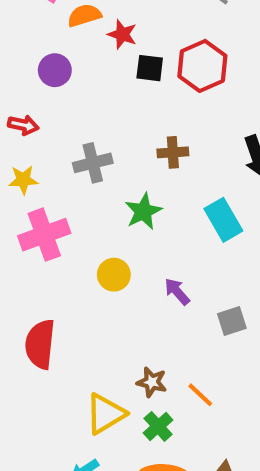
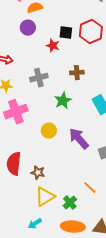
red star: (122, 34) -> (53, 46), moved
purple circle: (55, 70) -> (28, 28), moved
purple arrow: (177, 292) -> (79, 139), size x1.6
brown star: (152, 382) -> (38, 173), moved

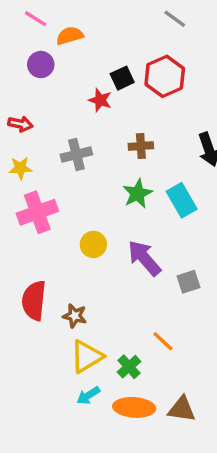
purple circle: (28, 28) -> (41, 65), moved
black square: (66, 33) -> (122, 78), turned -32
green star: (63, 101) -> (138, 194), moved
cyan arrow: (35, 224) -> (88, 396), moved

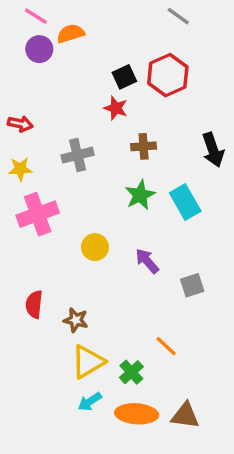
purple circle: (41, 65) -> (39, 49), moved
red star: (100, 100) -> (116, 108), moved
purple arrow: (144, 258) -> (147, 261), size x0.7
red semicircle: (34, 300) -> (34, 304), size x0.7

